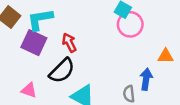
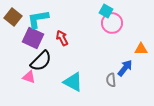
black semicircle: (62, 71) -> (41, 61), moved
blue arrow: (146, 79) -> (125, 68), turned 30

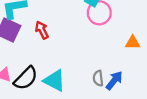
black semicircle: (41, 61) -> (26, 78), moved
blue arrow: (125, 68) -> (114, 81), moved

